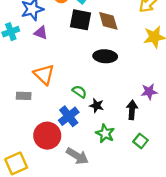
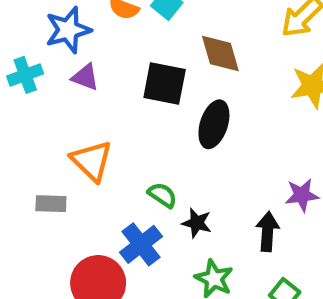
black square: (80, 20) -> (165, 84), moved
black ellipse: (105, 56) -> (214, 124), turned -75

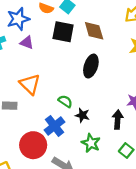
black square: (165, 84) -> (63, 32), moved

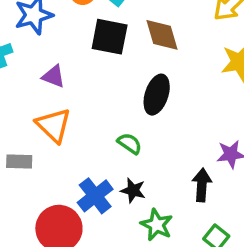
purple triangle: (27, 43) -> (54, 76), moved
green semicircle: (65, 101) -> (130, 143), moved
black star: (82, 115) -> (133, 190), moved

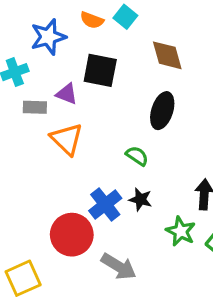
black square: (110, 37) -> (100, 70), moved
gray rectangle: (19, 161) -> (35, 107), moved
green star: (157, 225) -> (181, 231), moved

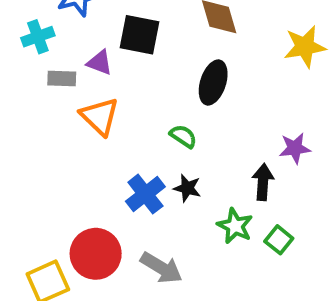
red circle: (72, 235) -> (96, 254), moved

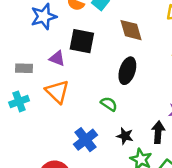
cyan cross: (38, 37) -> (19, 101), moved
gray rectangle: (62, 79) -> (24, 68), moved
black star: (187, 188) -> (125, 136), moved

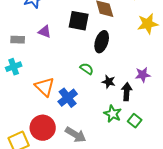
black square: (82, 41) -> (79, 21), moved
orange triangle: (57, 92) -> (45, 87), moved
black star: (125, 136) -> (109, 82), moved

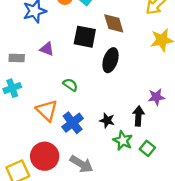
green semicircle: (87, 69) -> (70, 85), moved
black star: (109, 82) -> (107, 120), moved

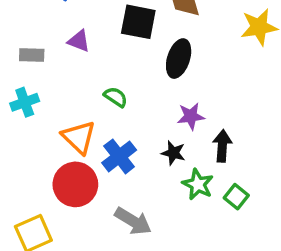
purple star: (156, 97) -> (191, 116), moved
red circle: (45, 156) -> (75, 184), moved

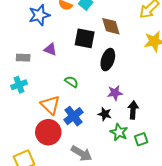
green square: (236, 197) -> (141, 139), turned 32

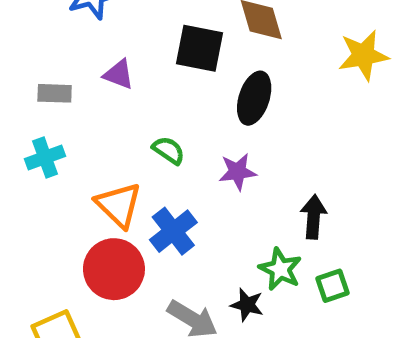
purple star: (115, 93) -> (237, 172), moved
black star: (105, 114) -> (247, 305), moved

